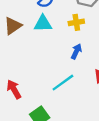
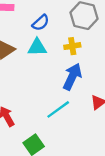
blue arrow: (76, 51) -> (72, 77), size x1.6

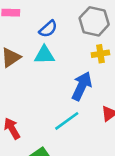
yellow cross: (72, 46) -> (100, 54), moved

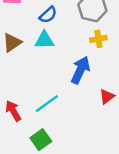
cyan line: (67, 121) -> (47, 104), moved

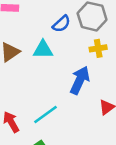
blue semicircle: (48, 15) -> (61, 24), moved

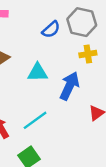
cyan triangle: (43, 50) -> (38, 72), moved

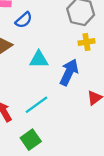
blue semicircle: (51, 29) -> (24, 20), moved

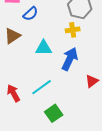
yellow cross: (86, 42) -> (73, 30), moved
green square: (31, 140) -> (54, 113), moved

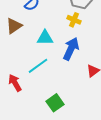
yellow cross: (73, 30) -> (74, 20), turned 32
cyan line: (42, 87) -> (38, 66), moved

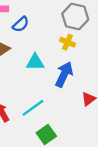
cyan line: (38, 66) -> (33, 108), moved

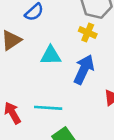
cyan line: (33, 108) -> (48, 108), turned 40

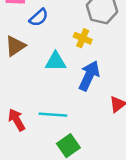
yellow cross: (88, 32) -> (83, 38), moved

